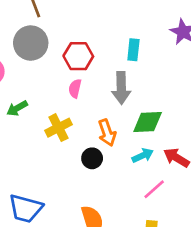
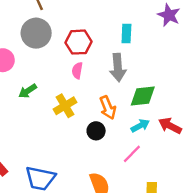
pink line: (154, 189) -> (132, 154), moved

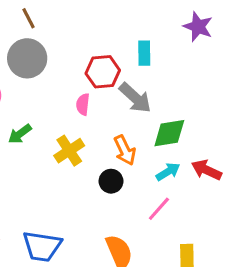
red hexagon: (78, 42) -> (103, 72), moved
gray arrow: (118, 68) -> (135, 98), turned -40

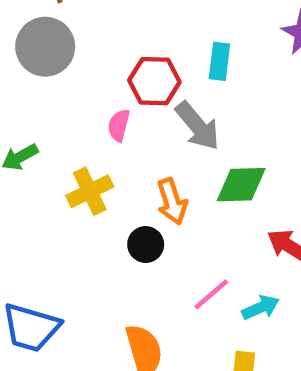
cyan arrow: (168, 172) -> (261, 307), moved

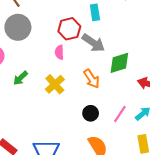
black circle: (146, 245) -> (91, 113), moved

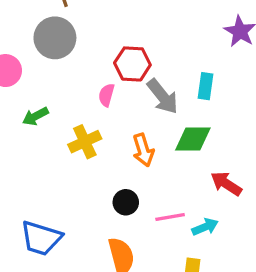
cyan rectangle: (95, 12) -> (206, 86), moved
pink line: (120, 114) -> (170, 217), turned 30

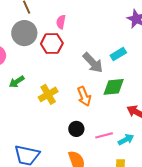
red hexagon: (132, 64) -> (52, 44), moved
cyan rectangle: (206, 86) -> (118, 54), turned 56
pink semicircle: (106, 95) -> (61, 22), moved

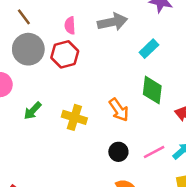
gray arrow: (93, 63) -> (113, 22), moved, turned -45
green diamond: (114, 87) -> (152, 90), turned -65
yellow cross: (48, 94) -> (74, 117), turned -30

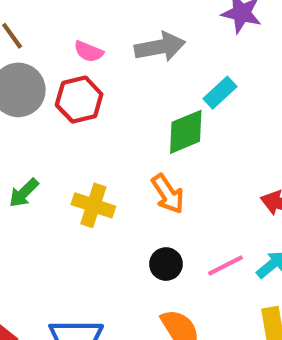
pink semicircle: (70, 25) -> (89, 52), turned -66
green diamond: (152, 90) -> (186, 132), moved, turned 60

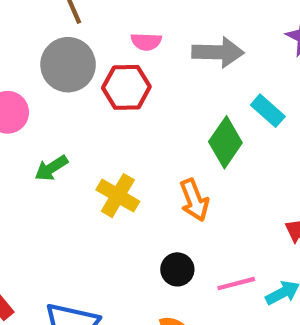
pink semicircle: (89, 52) -> (146, 42), turned -32
cyan rectangle: (220, 93) -> (268, 111), turned 72
green diamond: (186, 132) -> (225, 142), turned -45

